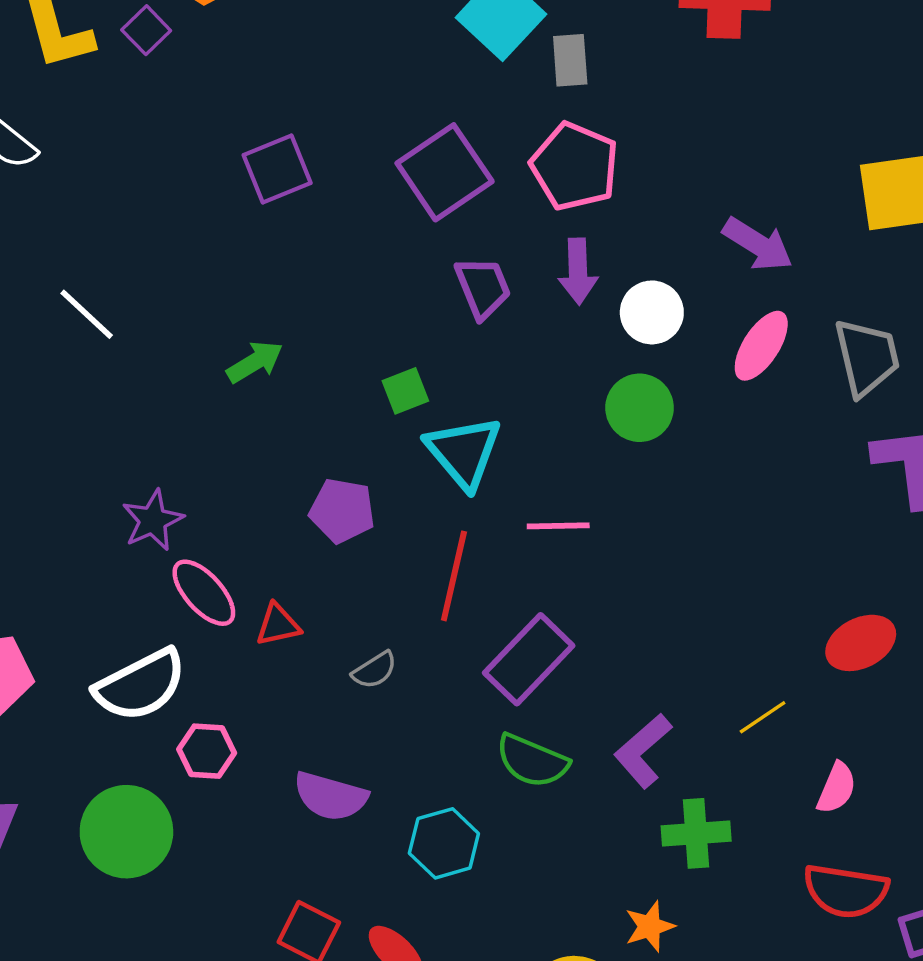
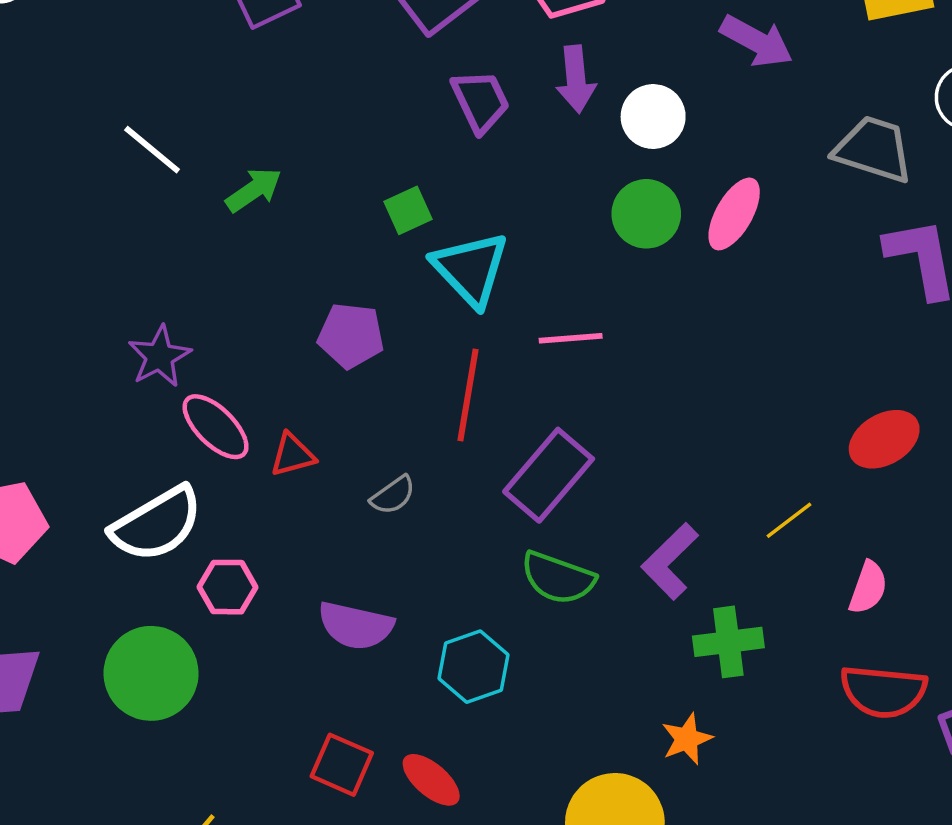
white line: (87, 314) -> (152, 150), moved
pink ellipse: (761, 346) -> (734, 214), moved
gray trapezoid: (867, 357) -> (874, 149), turned -56

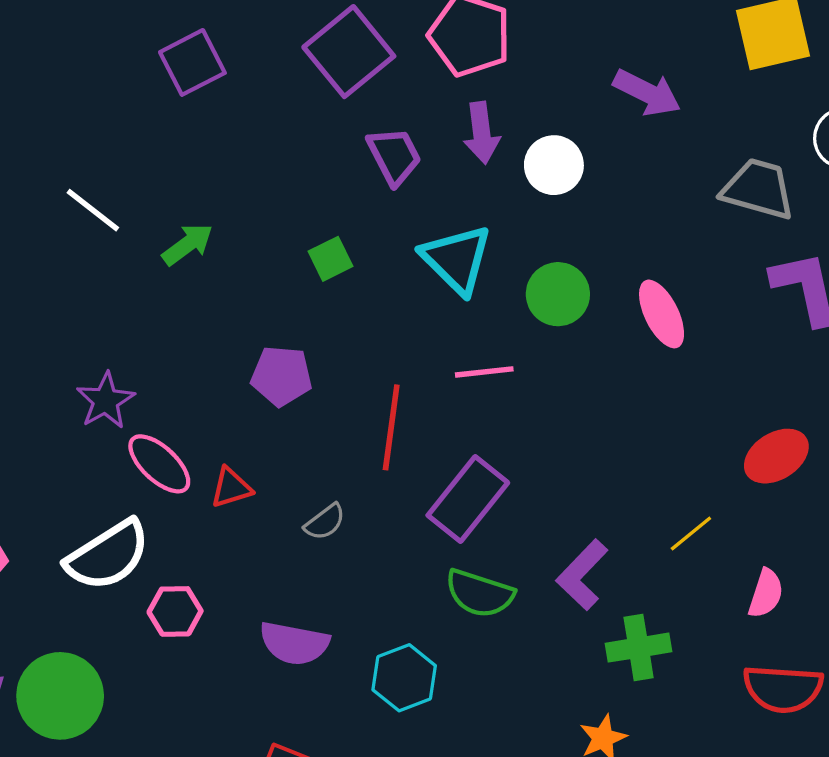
green circle: (646, 214) -> (558, 294), moved
pink ellipse: (734, 214) -> (662, 314), moved, turned -54
cyan triangle: (471, 269) -> (457, 259), moved
green circle: (151, 673) -> (60, 696), moved

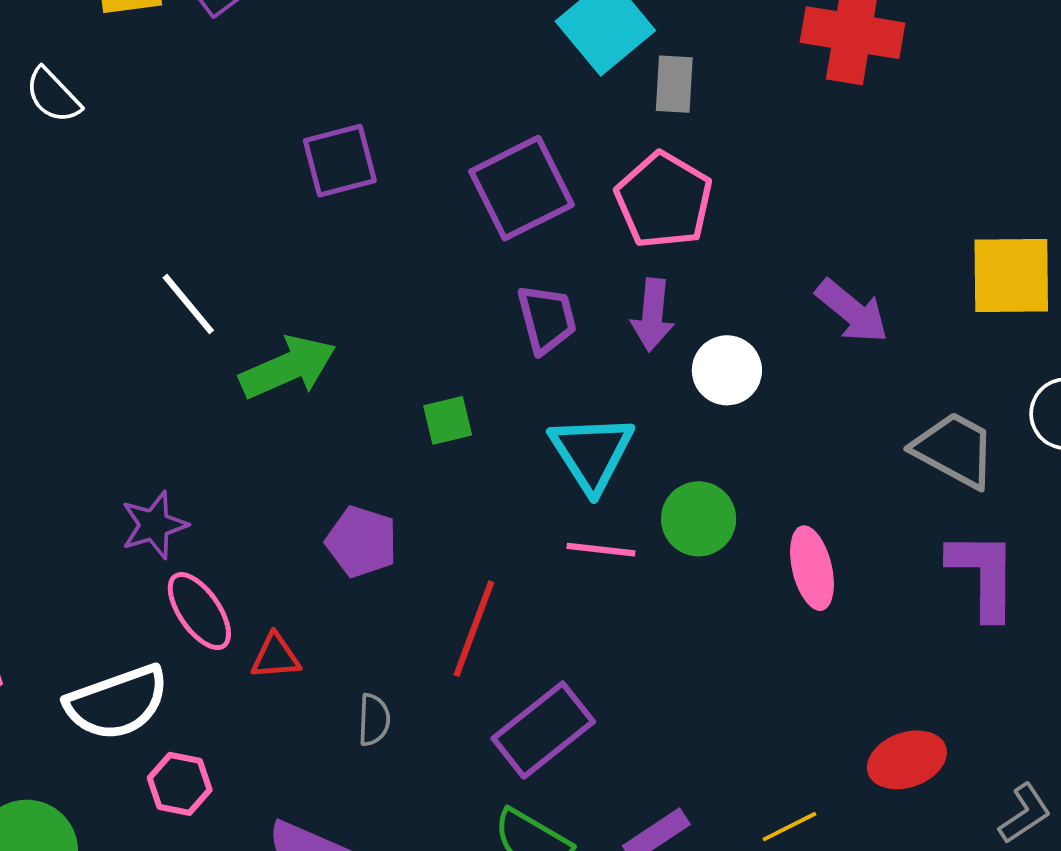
green arrow: (188, 244) -> (288, 367), size x1.5
pink line: (484, 372) -> (601, 550), moved
gray semicircle: (325, 522) -> (374, 720), turned -63

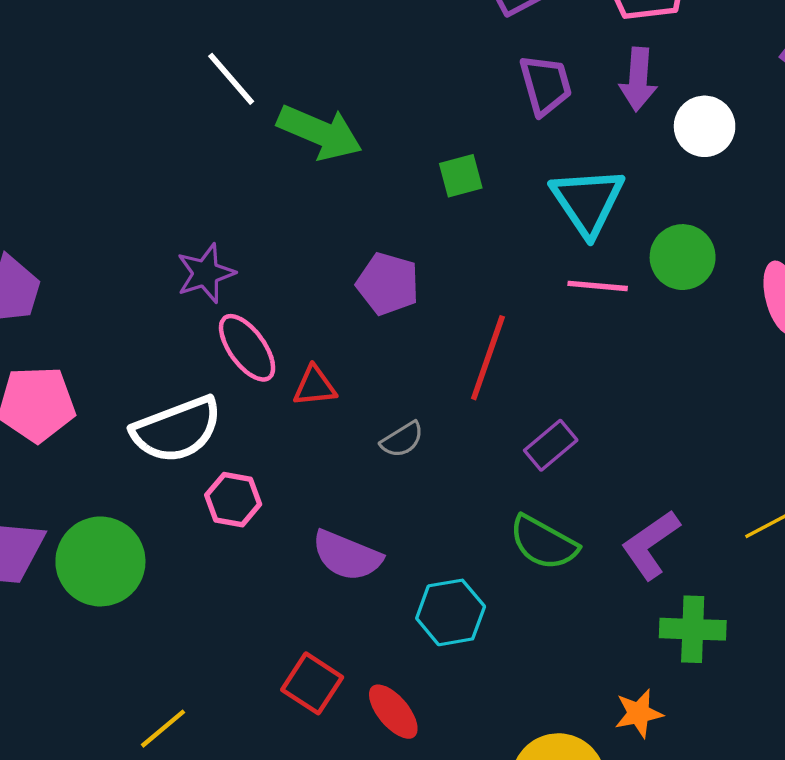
green arrow: (288, 367) -> (320, 132), turned 48
gray semicircle: (374, 720) -> (402, 440), turned 57
purple rectangle: (543, 730) -> (551, 445), size x0.6

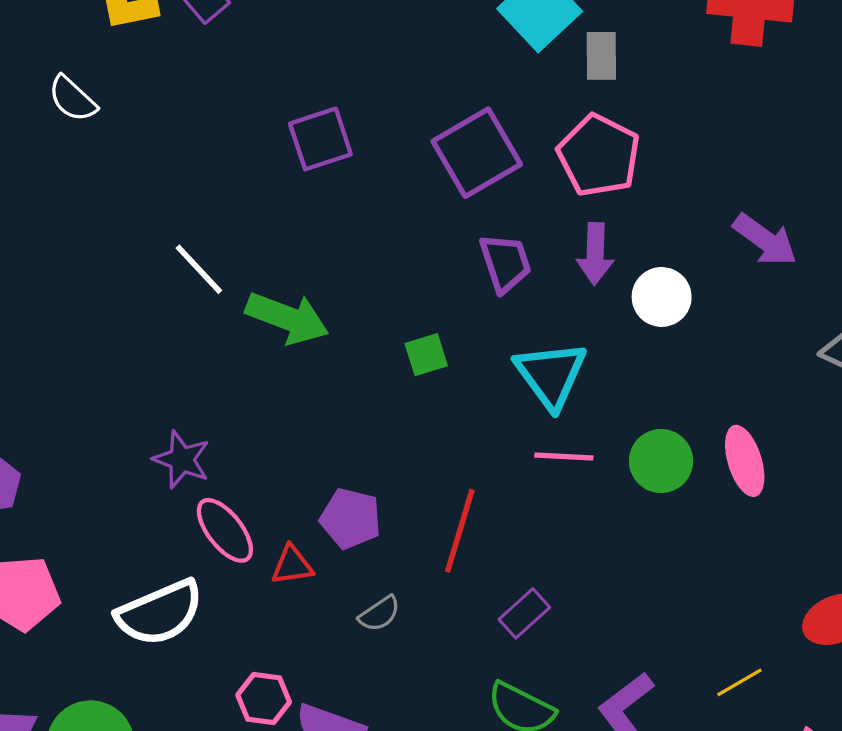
green circle: (683, 257) -> (661, 461), moved
purple star: (206, 273) -> (182, 460), turned -30
purple pentagon: (388, 284) -> (351, 519), moved
pink hexagon: (233, 500) -> (264, 698), moved

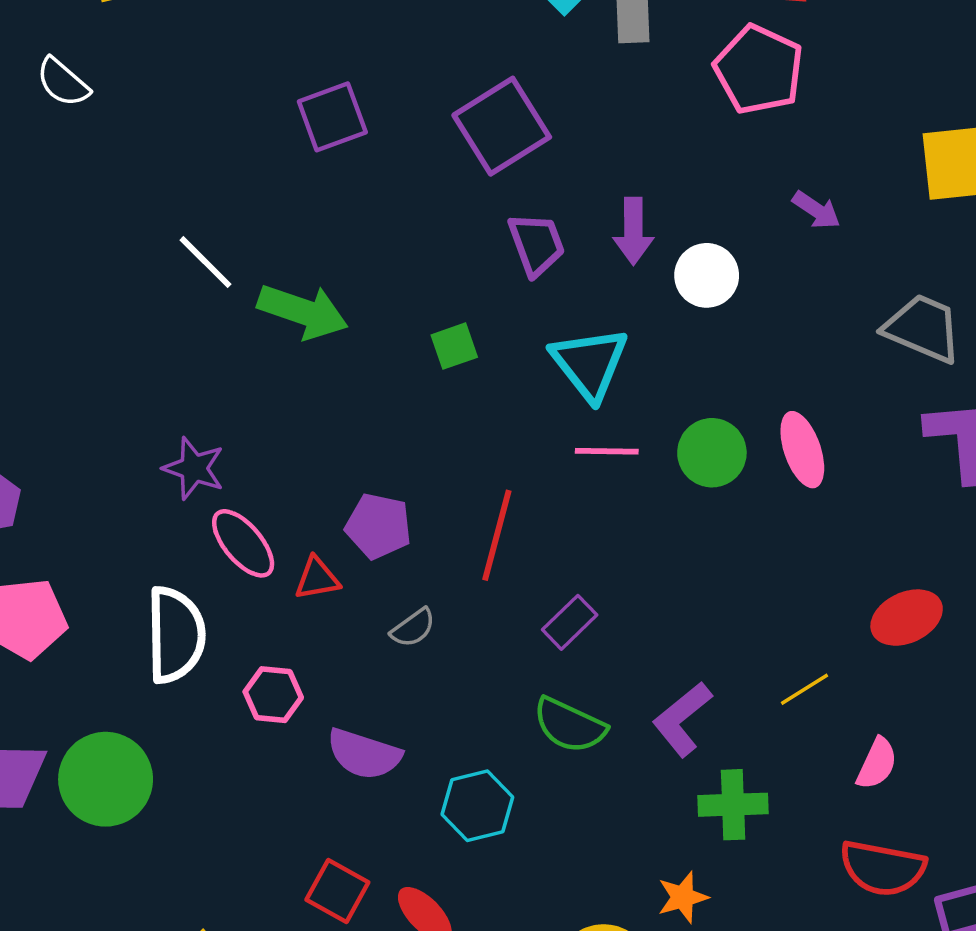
pink pentagon: (599, 155) -> (759, 70), moved
purple arrow: (765, 240) -> (816, 210), size x0.7
white semicircle: (160, 613) -> (176, 635), turned -66
pink hexagon: (264, 698) -> (273, 695), moved

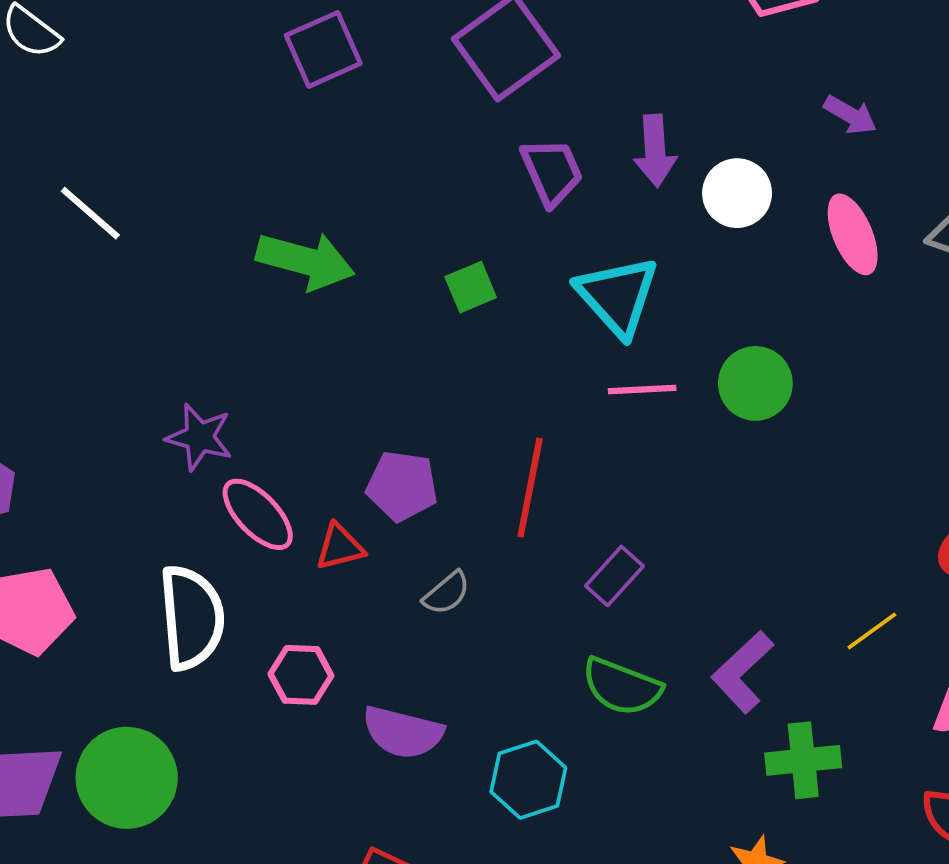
white line: (206, 262) -> (90, 213), moved
pink ellipse: (802, 450) -> (853, 234), moved

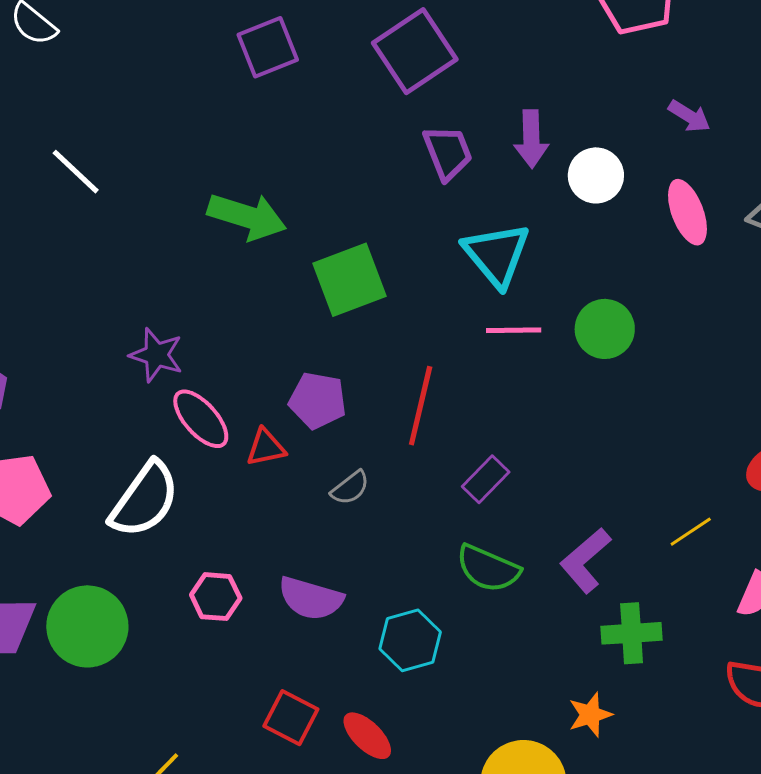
green square: (471, 287) -> (350, 280), moved, size x1.8
white semicircle: (192, 617) -> (145, 500), turned 38
pink hexagon: (301, 675) -> (216, 597), moved

